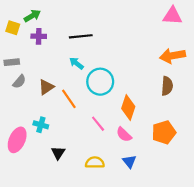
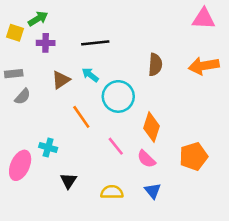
brown semicircle: (167, 86) -> (155, 65), moved
brown triangle: (46, 87) -> (61, 80), moved

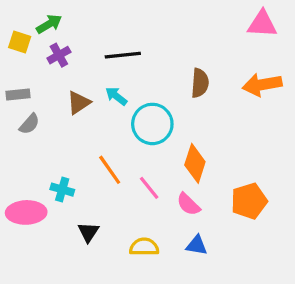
purple cross: (46, 43) -> (59, 55), turned -30
orange line: (81, 117) -> (110, 170), moved
pink ellipse: (20, 165) -> (26, 212), turned 64
blue triangle: (153, 191) -> (197, 245), turned -42

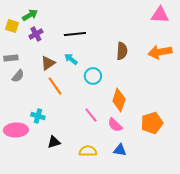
cyan circle: (152, 124) -> (93, 76), size x0.7
orange line: (110, 170) -> (55, 86), moved
black triangle: (88, 232) -> (54, 142), turned 40

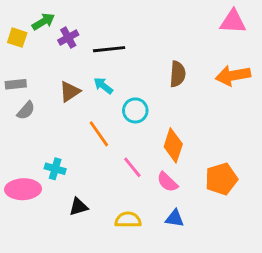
purple cross: (36, 34) -> (68, 38), moved
orange line: (55, 86) -> (99, 134), moved

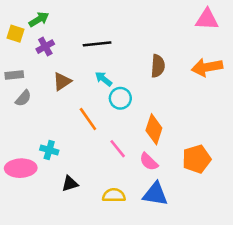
purple cross: (68, 38) -> (45, 47), moved
cyan arrow: (103, 86) -> (103, 79), moved
blue triangle: (175, 218) -> (155, 194), size x1.5

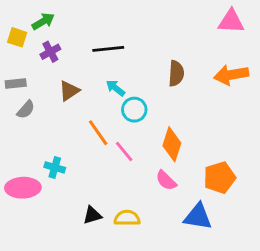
pink line: (118, 149) -> (124, 152), moved
black triangle: (70, 184) -> (92, 215), moved
blue triangle: (155, 194) -> (198, 217), moved

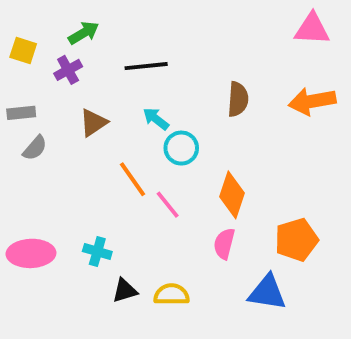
green arrow: (43, 21) -> (84, 33), moved
cyan cross: (55, 167) -> (97, 251), moved
pink semicircle: (166, 180) -> (224, 244), turned 60

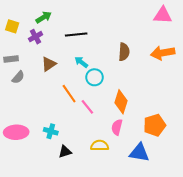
yellow semicircle: (171, 294) -> (100, 145), moved

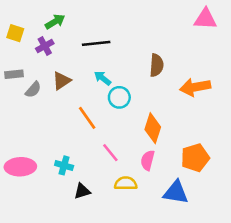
orange arrow: (163, 53) -> (195, 87), moved
gray semicircle: (18, 77) -> (33, 90), moved
pink line: (87, 107) -> (110, 153), moved

